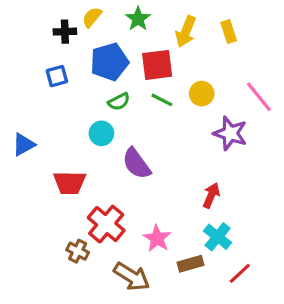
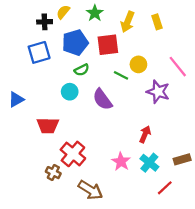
blue square: (57, 76) -> (39, 52), size x1.5
green line: (162, 100) -> (121, 75), moved
purple semicircle: (136, 164) -> (102, 99), moved
pink star: (157, 238) -> (121, 162), moved
brown rectangle: (191, 264) -> (182, 159), moved

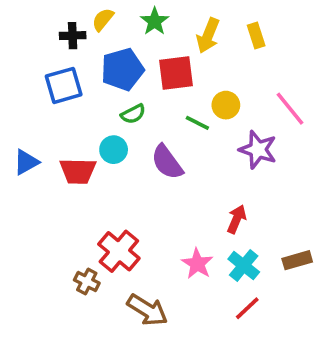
red trapezoid: (48, 126) -> (78, 171), moved
red line: (165, 188) -> (247, 308), moved

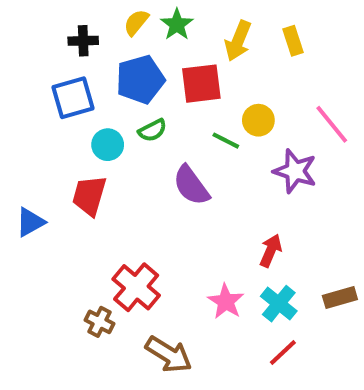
yellow semicircle: (103, 20) -> (136, 22), moved
cyan circle: (114, 150) -> (108, 145), moved
blue triangle: (26, 162) -> (30, 222), moved
red trapezoid: (78, 171) -> (89, 196), turned 105

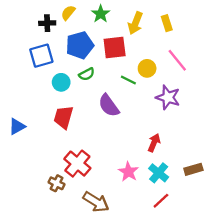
yellow semicircle: (136, 22) -> (68, 13), moved
pink line: (332, 124) -> (177, 60), moved
red trapezoid: (89, 196) -> (63, 117), moved

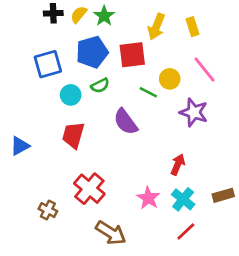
green star: (101, 14) -> (104, 16), moved
black cross: (47, 23) -> (53, 13), moved
brown cross: (56, 183) -> (48, 210), moved

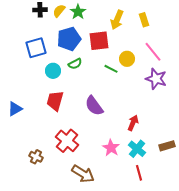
purple star: (194, 112) -> (156, 79), moved
purple semicircle: (126, 122) -> (94, 106), moved
red line: (186, 231) -> (139, 173), turned -63

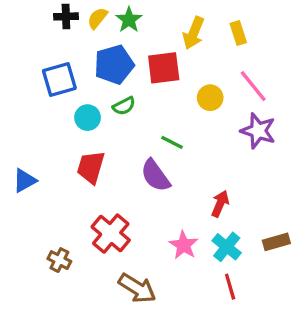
green line: (111, 69) -> (172, 142), moved

